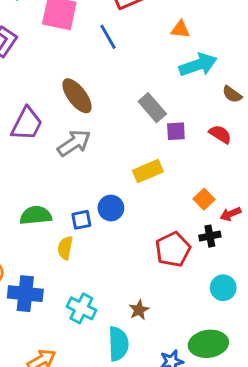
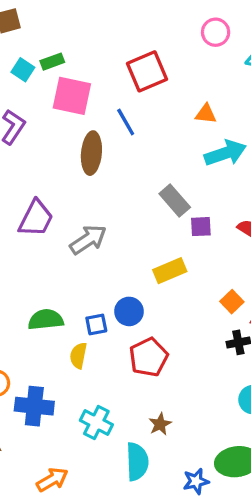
brown ellipse: (77, 96) -> (91, 153), moved, turned 42
red pentagon: (173, 249) -> (149, 357), moved

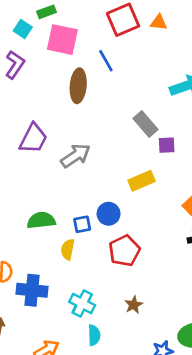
cyan square: (23, 70) -> (23, 29), moved
orange triangle: (206, 114) -> (159, 22), moved
cyan semicircle: (137, 462) -> (94, 335), moved, size x0.7

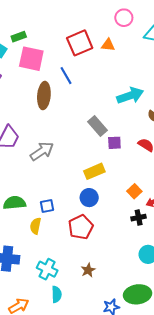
blue circle: (109, 214) -> (89, 198), moved

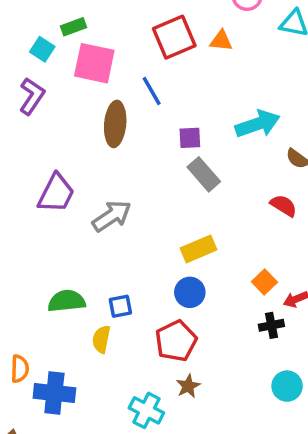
purple square: (114, 143) -> (190, 138), moved
cyan cross: (47, 269) -> (146, 410), moved
brown star: (88, 270) -> (188, 386), moved

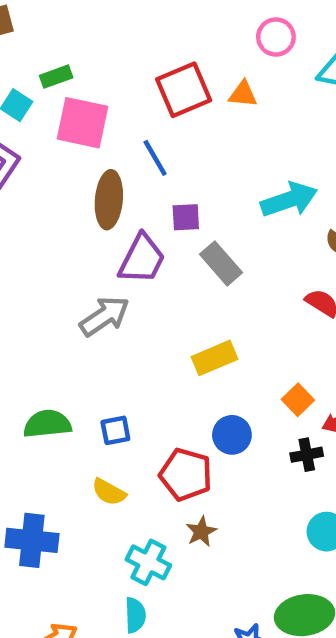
purple square: (190, 138) -> (186, 217), moved
purple trapezoid: (56, 193) -> (142, 259), moved
blue circle: (190, 292) -> (232, 435), moved
yellow semicircle: (101, 339) -> (109, 492), moved, turned -72
red pentagon: (176, 341) -> (186, 474), turned -30

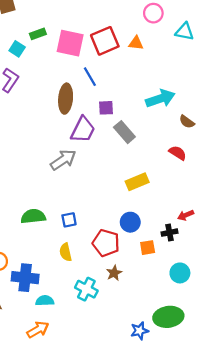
pink square: (82, 123) -> (70, 43), moved
yellow rectangle: (214, 358) -> (137, 182), moved
orange square: (298, 400) -> (148, 248), moved, turned 35
yellow semicircle: (109, 492) -> (66, 252), turned 48
cyan semicircle: (135, 615) -> (45, 301), moved, turned -90

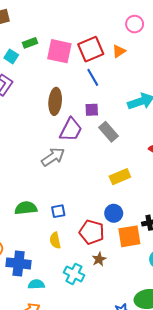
orange triangle: (136, 43) -> (119, 51), turned -40
blue line: (90, 77) -> (93, 77), moved
orange square: (148, 248) -> (129, 236), size x1.6

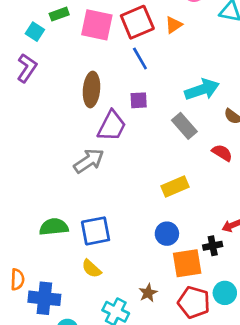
gray rectangle: (108, 132) -> (184, 126), moved
blue square: (58, 211) -> (96, 231), size x1.6
red pentagon: (92, 232) -> (194, 302), moved
yellow semicircle: (55, 240) -> (91, 269), turned -35

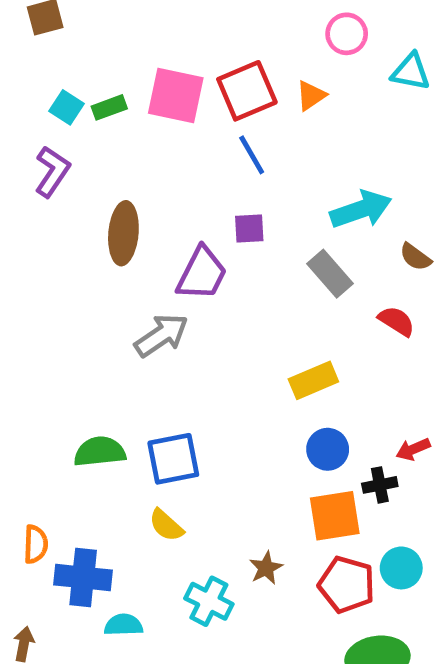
green rectangle: (59, 14) -> (109, 107), moved
brown ellipse: (91, 90) -> (123, 233), moved
blue circle: (167, 234) -> (328, 449), moved

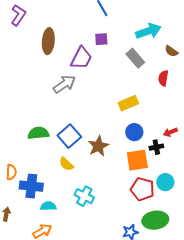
red semicircle: (396, 321) -> (163, 78), turned -112
blue square: (173, 459) -> (69, 136), turned -30
brown star: (266, 568) -> (98, 146), moved, size x1.5

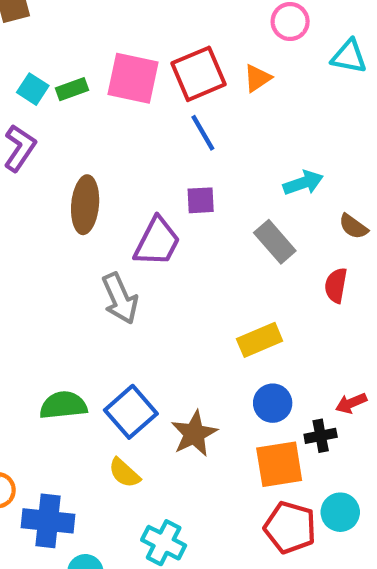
cyan arrow: (148, 31) -> (303, 183), size x0.7
gray arrow: (64, 84) -> (120, 298), turned 100

